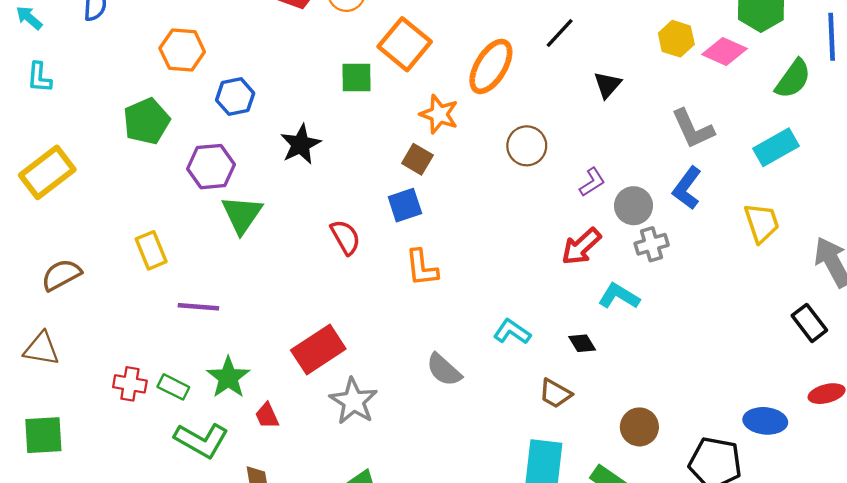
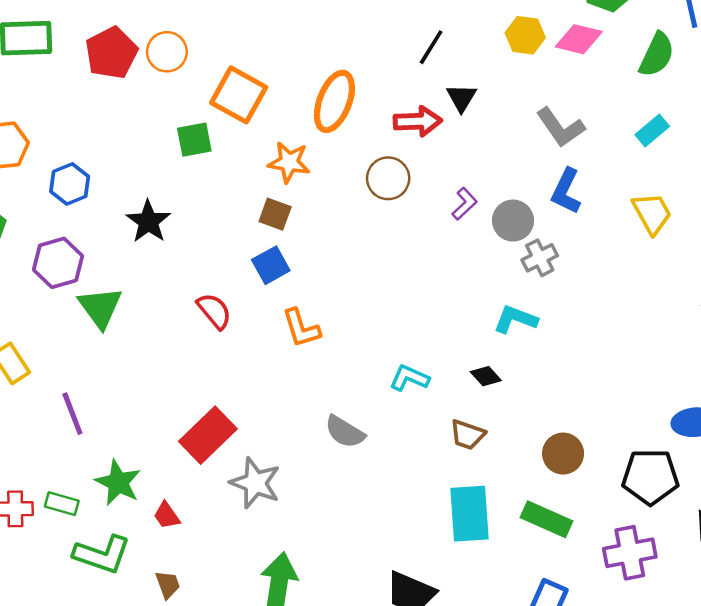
black line: (560, 33) -> (431, 47), moved
cyan rectangle: (776, 147) -> (652, 130), size x0.7
red arrow: (581, 247) -> (418, 121), moved, turned -129
purple line: (198, 307) -> (72, 414), turned 75

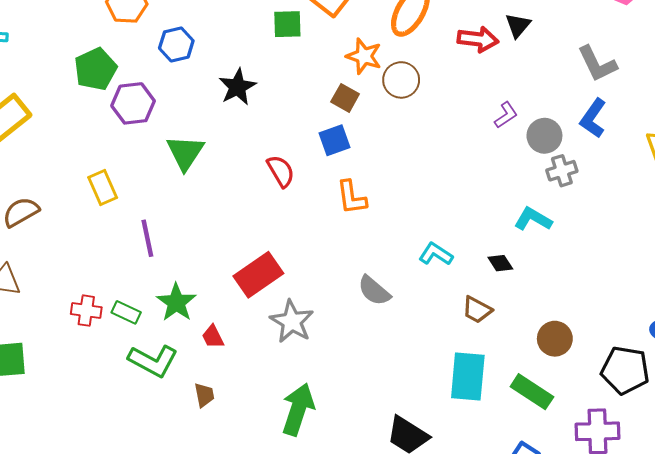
brown circle: (388, 178) -> (401, 80), moved
purple hexagon: (58, 263) -> (133, 103), moved

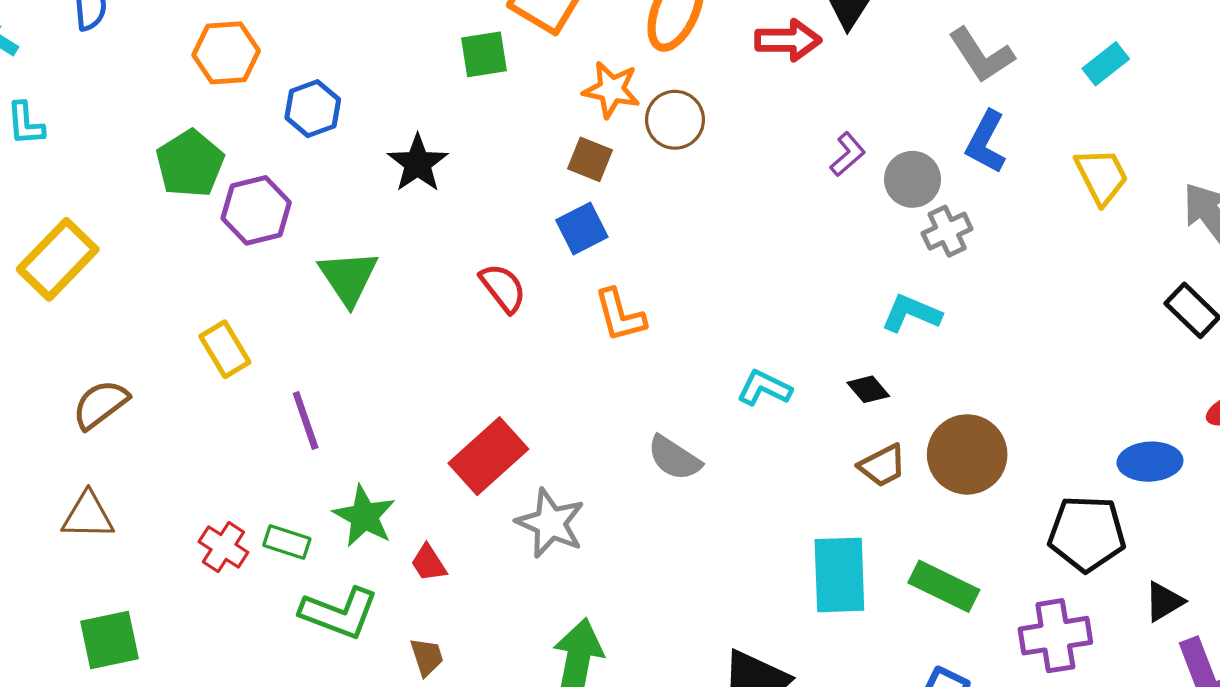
brown trapezoid: (477, 310) -> (882, 466), moved, turned -48
red cross: (86, 311) -> (223, 547), turned 32
brown circle: (555, 339) -> (967, 454), moved, size x1.4

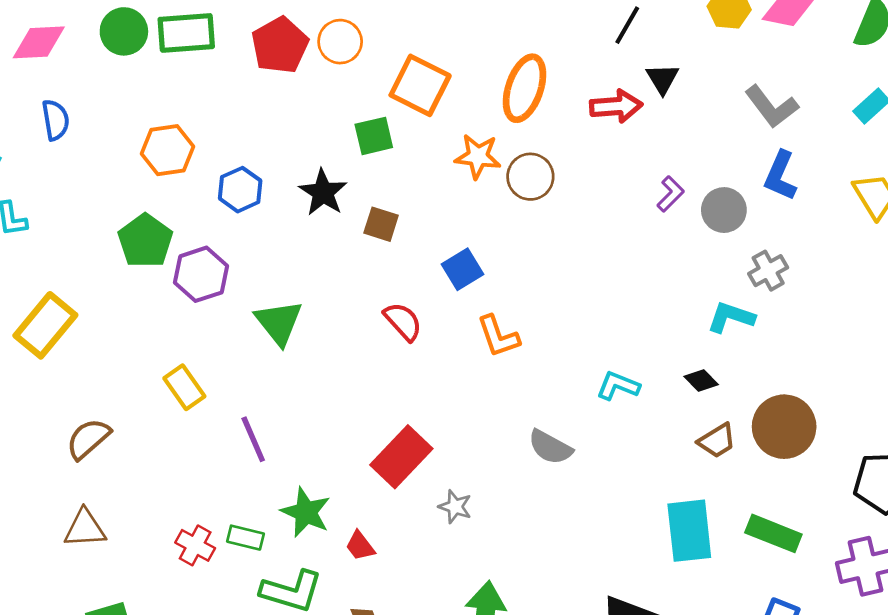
brown square: (590, 159) -> (381, 224), moved
black star: (418, 163) -> (323, 192), moved
gray cross: (947, 231) -> (768, 271), moved
gray star: (550, 523) -> (455, 507), size x0.6

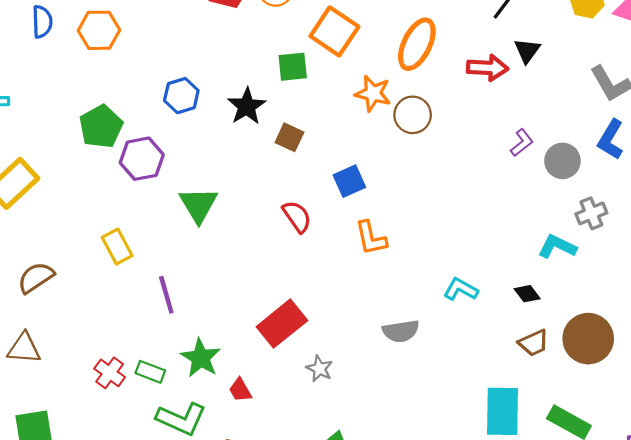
orange hexagon: (168, 150) -> (99, 30), moved
gray semicircle: (550, 447) -> (401, 331), turned -45

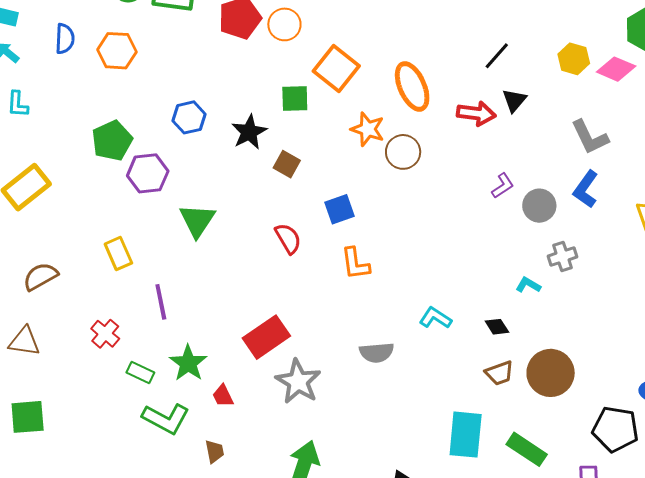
orange ellipse: (417, 44) -> (412, 86), turned -54
cyan L-shape: (557, 247) -> (528, 285), size x0.7
gray star: (319, 369) -> (298, 382), size x1.8
red cross: (110, 373) -> (105, 334), moved

